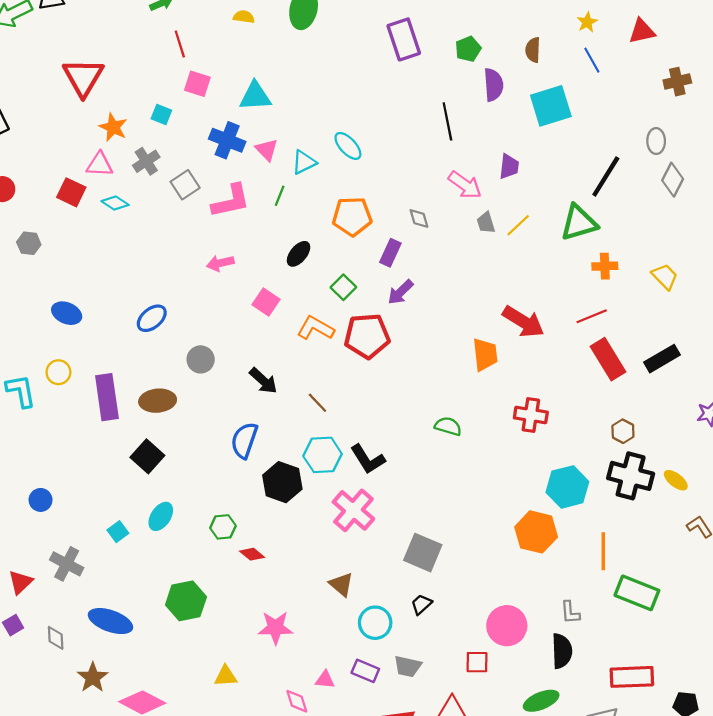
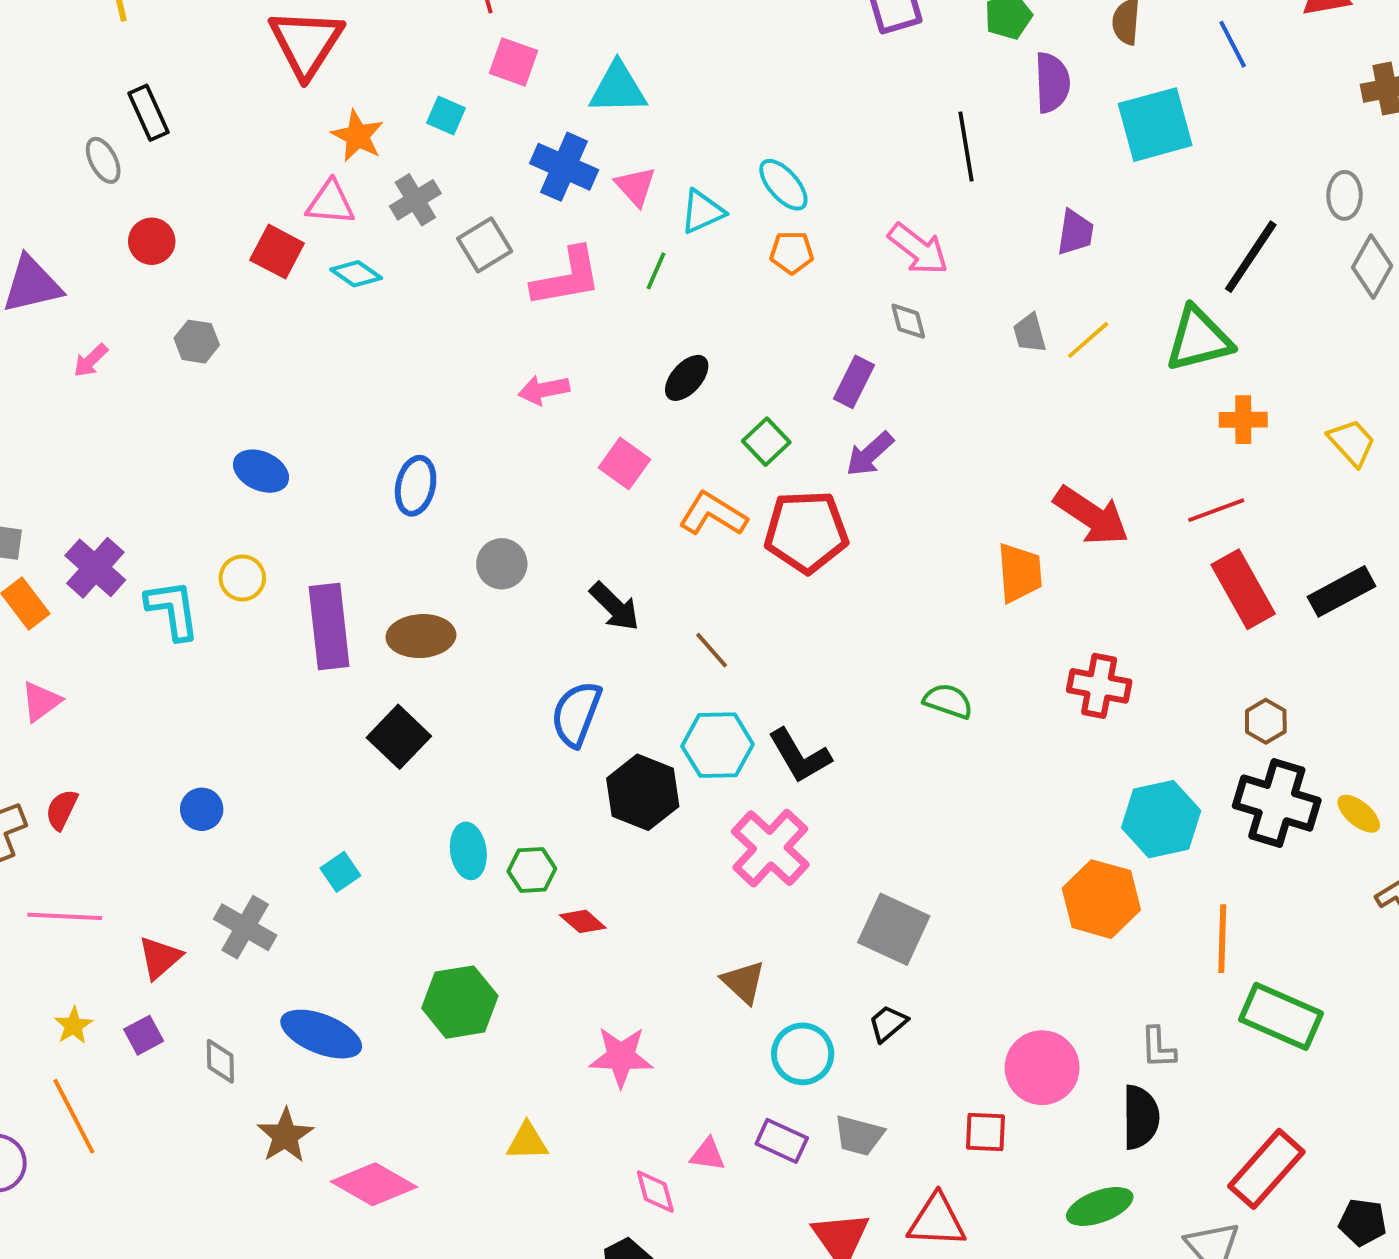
pink arrow: (465, 185) -> (918, 249), moved
orange pentagon: (352, 216) -> (792, 252), moved, size x0.6
blue ellipse: (152, 318) -> (416, 486), turned -40
cyan ellipse: (161, 516) -> (468, 851), moved, turned -44
red rectangle: (632, 677) -> (1266, 1169), turned -48

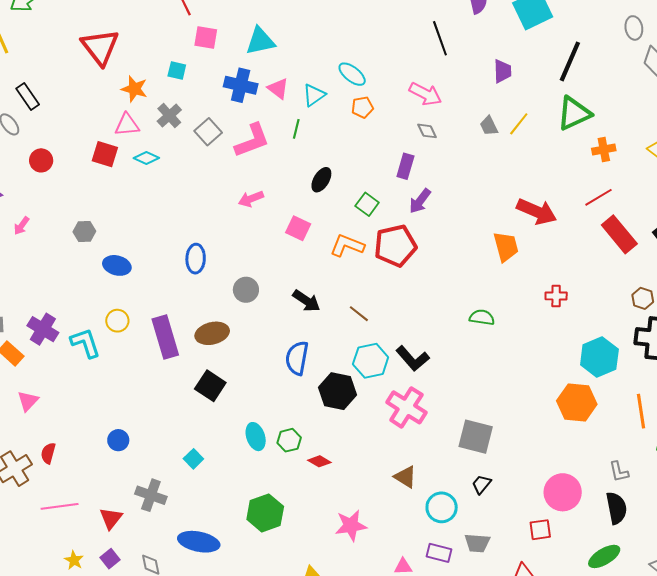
black line: (1251, 257) -> (570, 61), moved
gray hexagon: (197, 342) -> (84, 232), moved
red cross: (1099, 686) -> (556, 296), size x0.7

